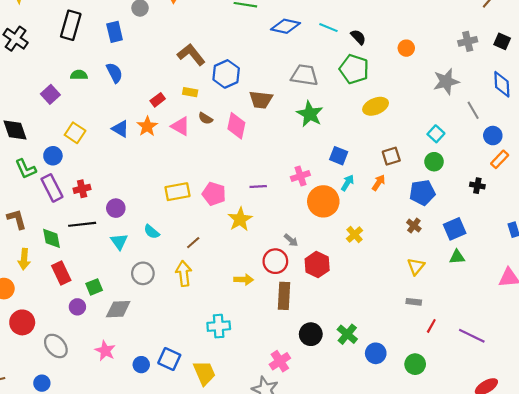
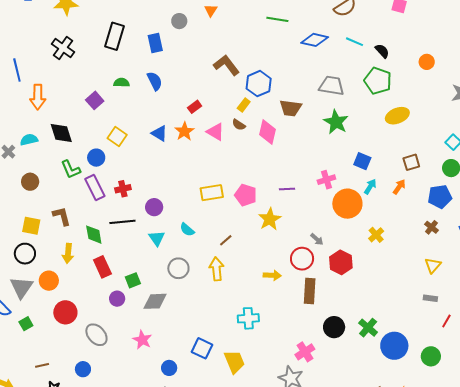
yellow rectangle: (190, 92) -> (244, 105), moved, turned -64
blue circle: (376, 353) -> (394, 346), size x1.4
blue circle: (141, 365) -> (169, 368), moved

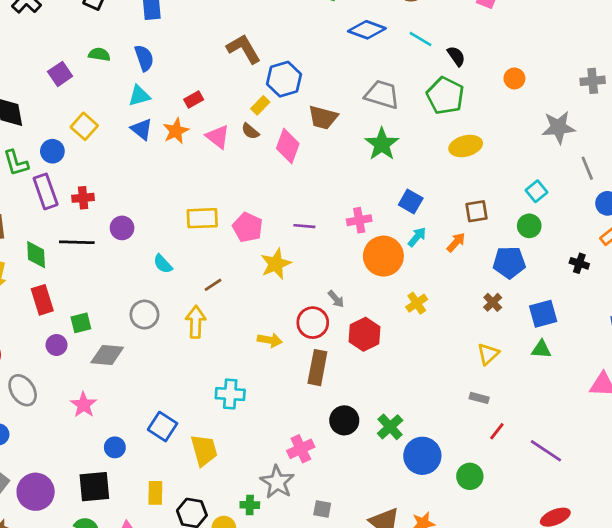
cyan triangle: (157, 238) -> (139, 96), moved, turned 42

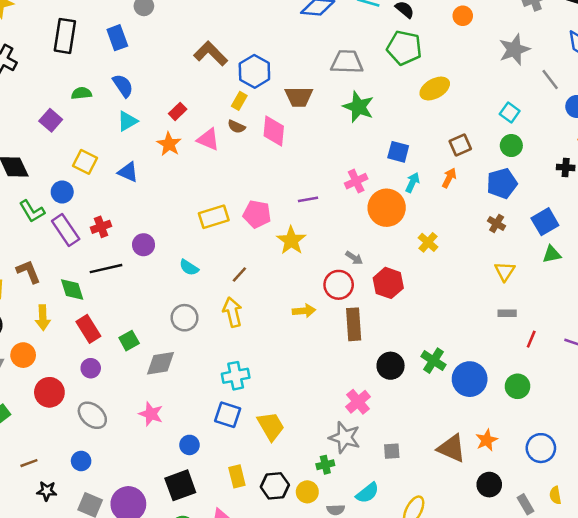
blue triangle: (142, 129) -> (128, 172), moved
purple circle: (57, 345) -> (91, 368), moved
cyan cross: (230, 394) -> (236, 376), moved

